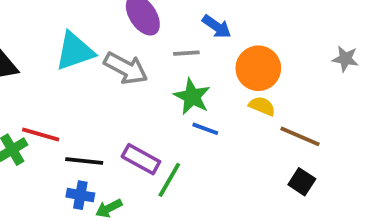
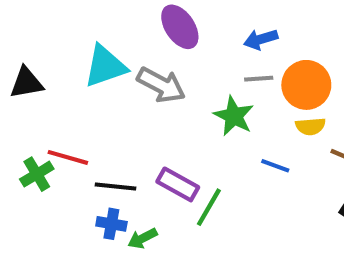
blue arrow: (217, 27) -> (261, 39), turned 128
gray line: (186, 53) -> (259, 79), moved
yellow semicircle: (262, 106) -> (310, 126), turned 152
blue line: (205, 129) -> (275, 166), moved

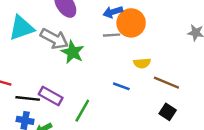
orange circle: (306, 85) -> (131, 23), moved
green star: (234, 116) -> (73, 52), moved
purple rectangle: (178, 184) -> (51, 96), moved

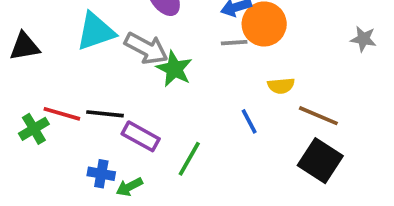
blue line: (121, 86) -> (249, 121), turned 42
black line: (28, 98) -> (105, 114), moved
black square: (168, 112) -> (320, 161), size x1.6

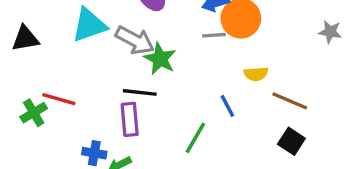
black line: (105, 114) -> (140, 92), moved
purple rectangle: (141, 136) -> (130, 119), turned 56
green line: (189, 159) -> (195, 138), moved
black square: (320, 161) -> (291, 141), size x0.7

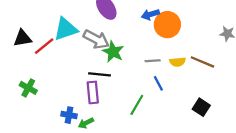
gray line: (214, 35) -> (153, 61), moved
red line: (59, 99) -> (44, 46), moved, turned -55
brown line: (290, 101) -> (202, 62), moved
green cross: (34, 113) -> (28, 88), turned -30

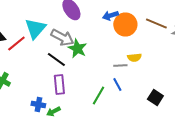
cyan triangle: (66, 29) -> (35, 28), turned -30
gray line: (153, 61) -> (120, 66), moved
brown line: (202, 62) -> (156, 24), moved
black line: (100, 74) -> (56, 60), moved, turned 30
blue line: (158, 83) -> (117, 84), moved

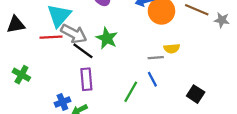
gray arrow: (62, 38) -> (74, 34), moved
red line: (16, 44) -> (51, 37), moved, turned 36
blue cross: (38, 104) -> (62, 102), turned -32

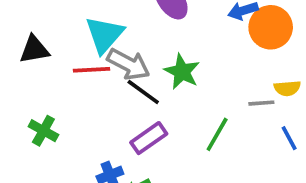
purple rectangle: (86, 79) -> (149, 138), turned 60
blue line: (152, 79) -> (289, 138), moved
green line: (131, 92) -> (217, 134), moved

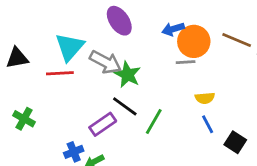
gray arrow: (128, 64) -> (105, 62), moved
yellow semicircle: (287, 88) -> (205, 98), moved
black line: (143, 92) -> (125, 106), moved
gray line: (261, 103) -> (186, 62), moved

